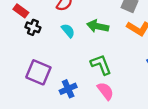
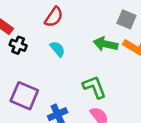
green arrow: (98, 26) -> (106, 44), moved

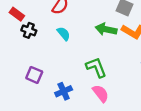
purple square: (24, 96) -> (34, 75), size x0.7

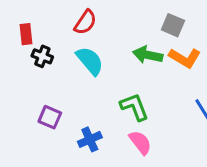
red rectangle: (17, 14) -> (26, 34), turned 48
cyan semicircle: (64, 34) -> (90, 61), size x1.5

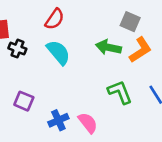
orange L-shape: (185, 58) -> (140, 50), turned -64
green L-shape: (134, 107) -> (120, 92), moved
pink semicircle: (140, 142) -> (88, 123), moved

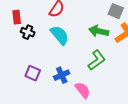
green L-shape: (120, 92) -> (97, 60), moved, turned 75
blue cross: (58, 120) -> (62, 75), moved

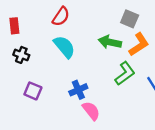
black cross: (28, 32) -> (21, 55), moved
green L-shape: (97, 60) -> (125, 74), moved
blue cross: (62, 75) -> (78, 90), moved

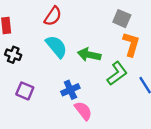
green arrow: (110, 42) -> (89, 55), moved
orange L-shape: (139, 44) -> (131, 44), turned -40

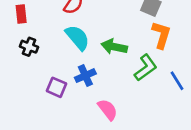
blue cross: (70, 90) -> (85, 76), moved
purple square: (25, 91) -> (57, 87), moved

